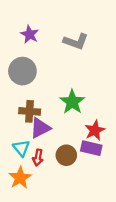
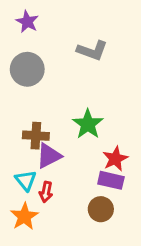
purple star: (30, 34) -> (27, 22), moved
gray circle: (22, 71) -> (27, 69), moved
brown circle: (66, 155) -> (101, 209), moved

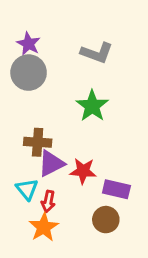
purple star: (27, 22) -> (29, 44), moved
green star: (88, 124) -> (92, 106), moved
red star: (115, 159) -> (83, 171), moved, turned 30
orange star: (24, 216) -> (44, 227), moved

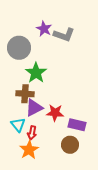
purple star: (29, 44) -> (44, 29), moved
green star: (92, 106) -> (36, 73), moved

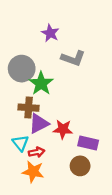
gray L-shape: (64, 35) -> (73, 58), moved
gray circle: (19, 48) -> (22, 69), moved
red arrow: (32, 133) -> (37, 152), turned -112
orange star: (29, 150) -> (33, 172), turned -30

